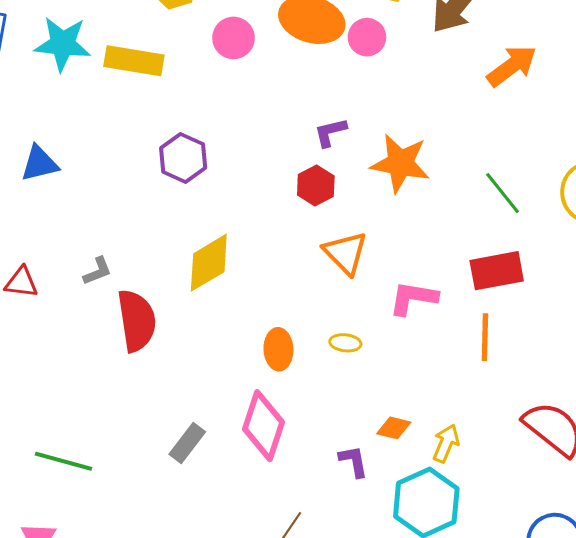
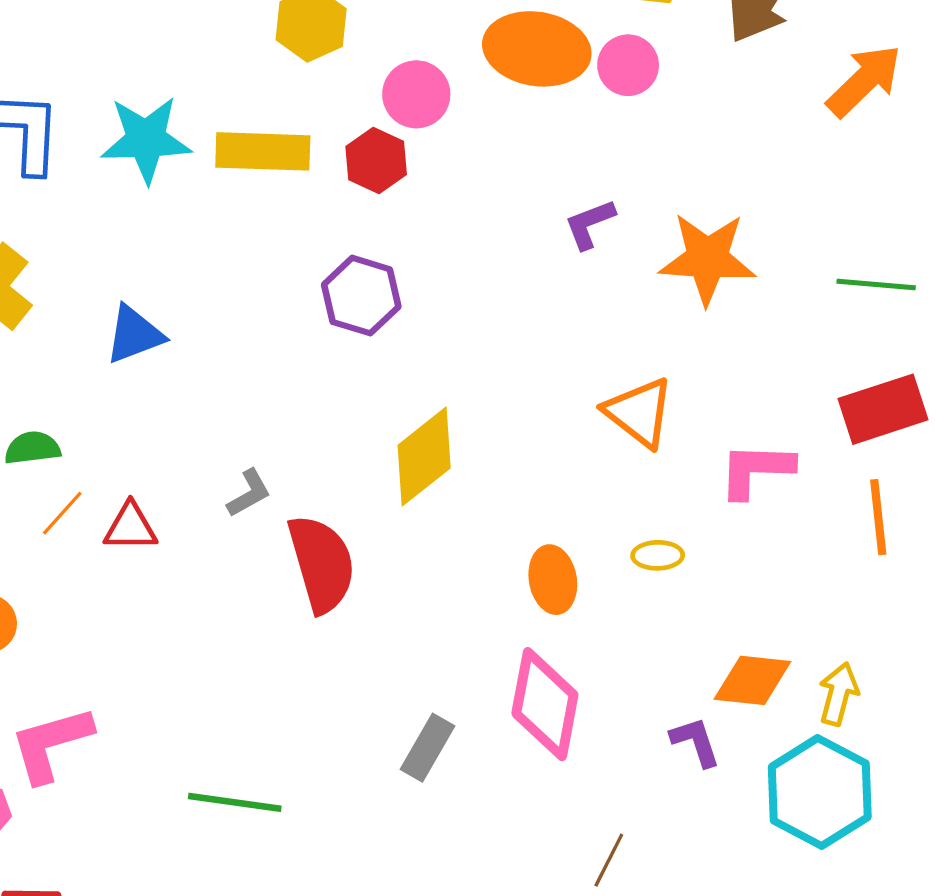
red hexagon: (316, 185) -> (376, 161), moved
green line: (503, 193) -> (876, 285), turned -39
orange diamond: (394, 428) -> (752, 680), size x1.4

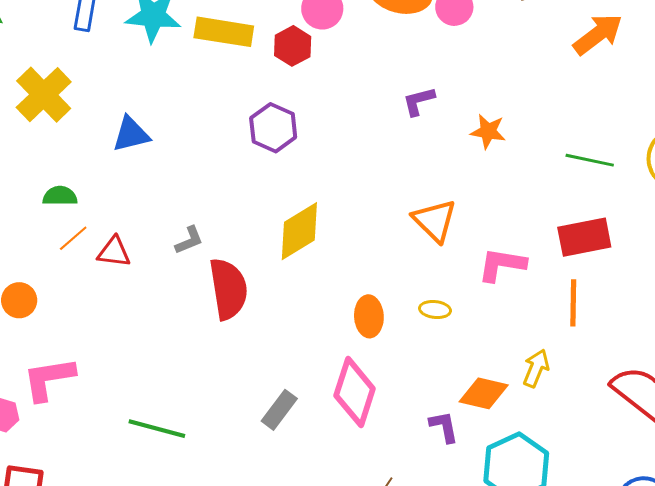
orange star: (707, 259) -> (488, 131), size x0.6
yellow arrow: (839, 694) -> (536, 368), moved

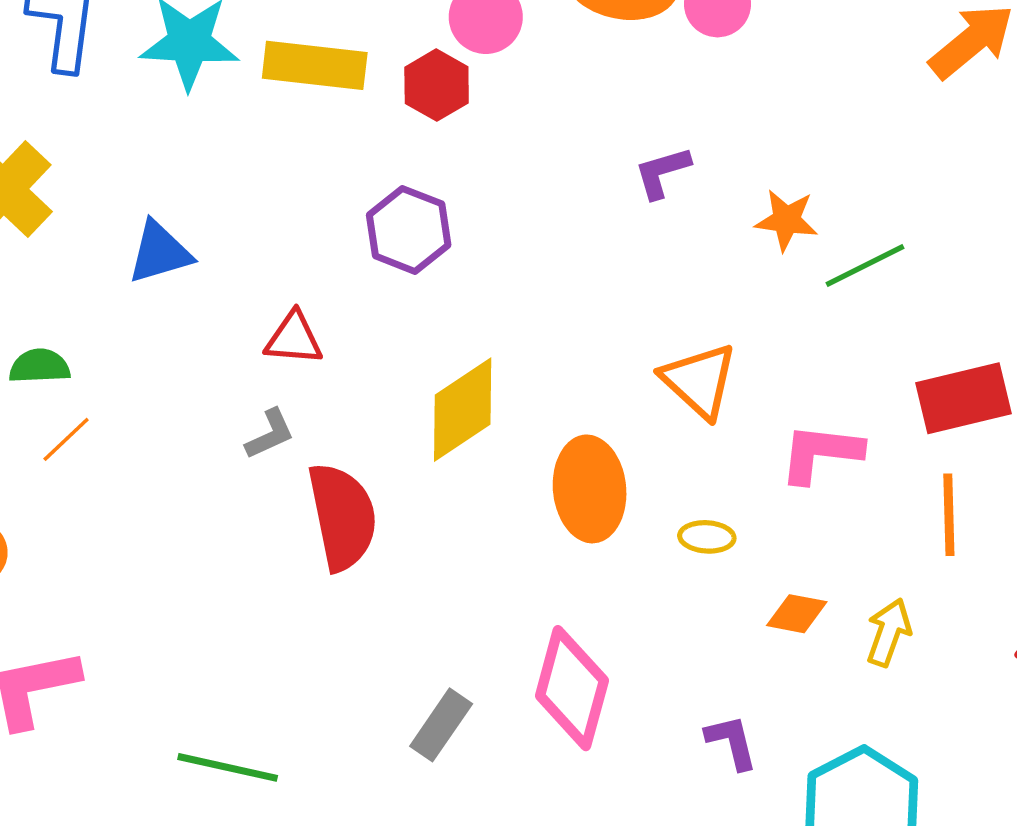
green line: (590, 160) -> (865, 266), moved, turned -36
red triangle: (114, 252) -> (294, 338), moved
orange ellipse: (369, 316) -> (590, 489), moved, size x1.4
orange diamond: (484, 393) -> (797, 614), moved, size x0.7

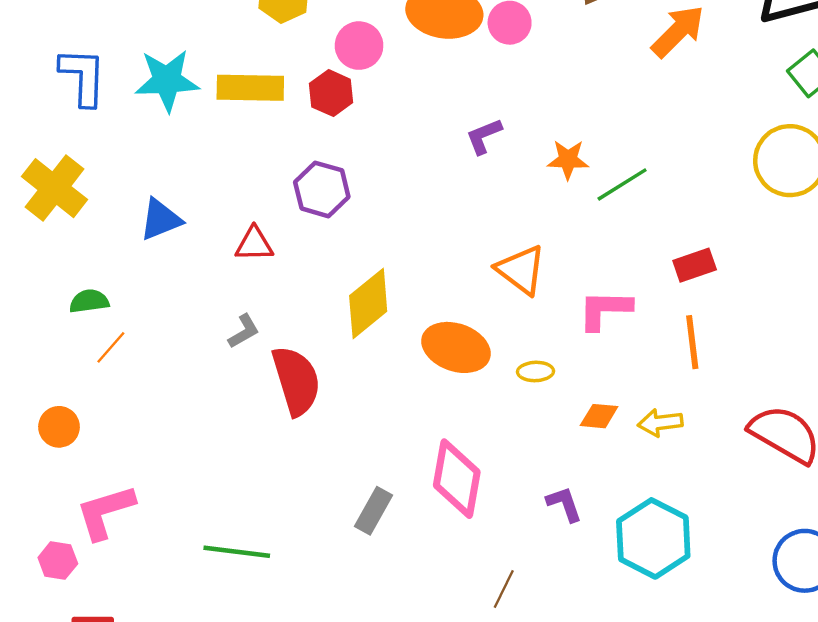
red triangle: (294, 338) -> (254, 244), moved
red rectangle: (963, 398) -> (695, 265), size x0.7
orange ellipse: (590, 489) -> (456, 347), turned -60
yellow arrow: (889, 632) -> (660, 423), turned -111

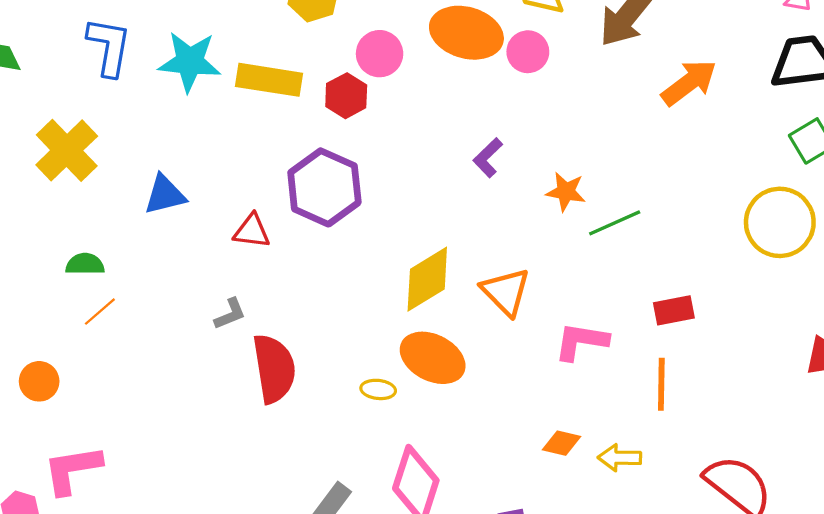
purple L-shape: (484, 136) -> (488, 158), turned -30
purple hexagon: (322, 189) -> (324, 187), size x1.4
yellow diamond: (368, 303) -> (427, 279), moved
yellow ellipse: (536, 371) -> (378, 389), moved

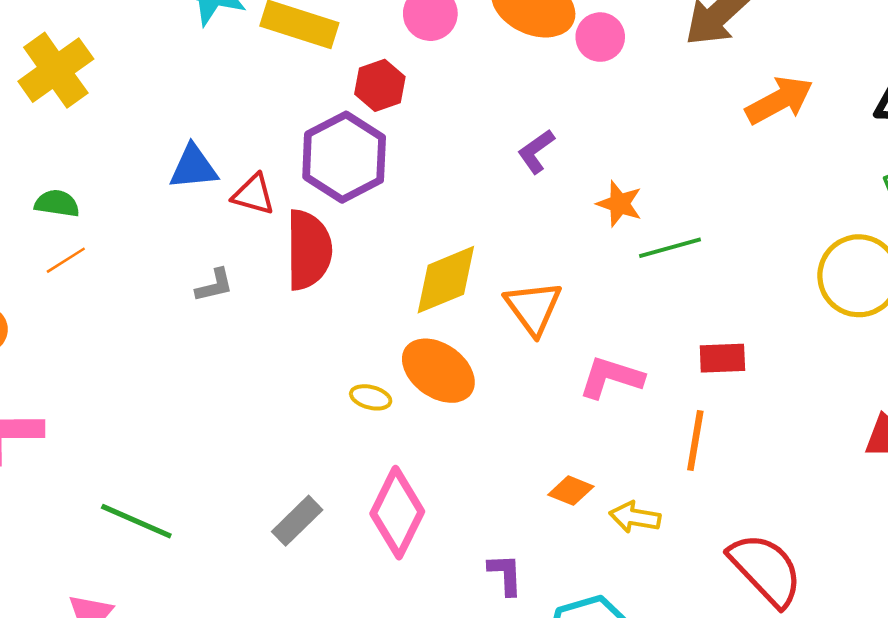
red hexagon: (346, 96) -> (380, 85), moved
blue triangle: (165, 195) -> (194, 167), moved
red semicircle: (274, 369) -> (309, 250), moved

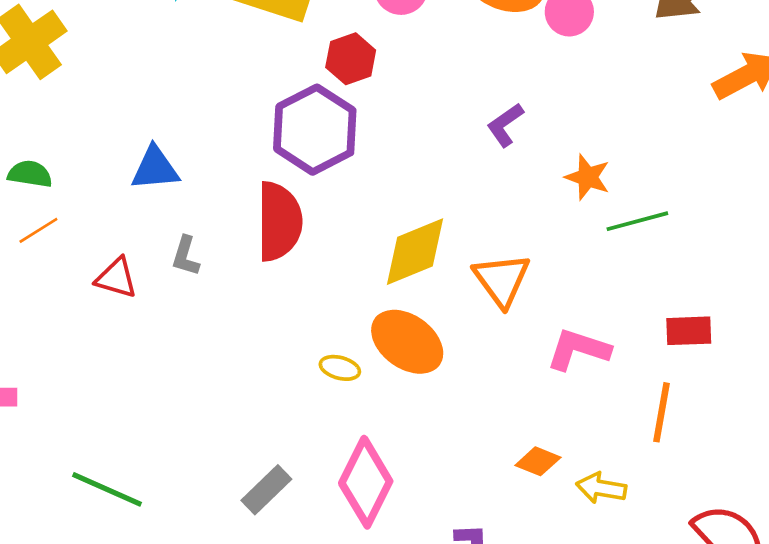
blue triangle: (194, 167) -> (155, 168), moved
red triangle: (253, 194) -> (116, 278), moved
gray L-shape: (214, 285) -> (186, 256), turned 120

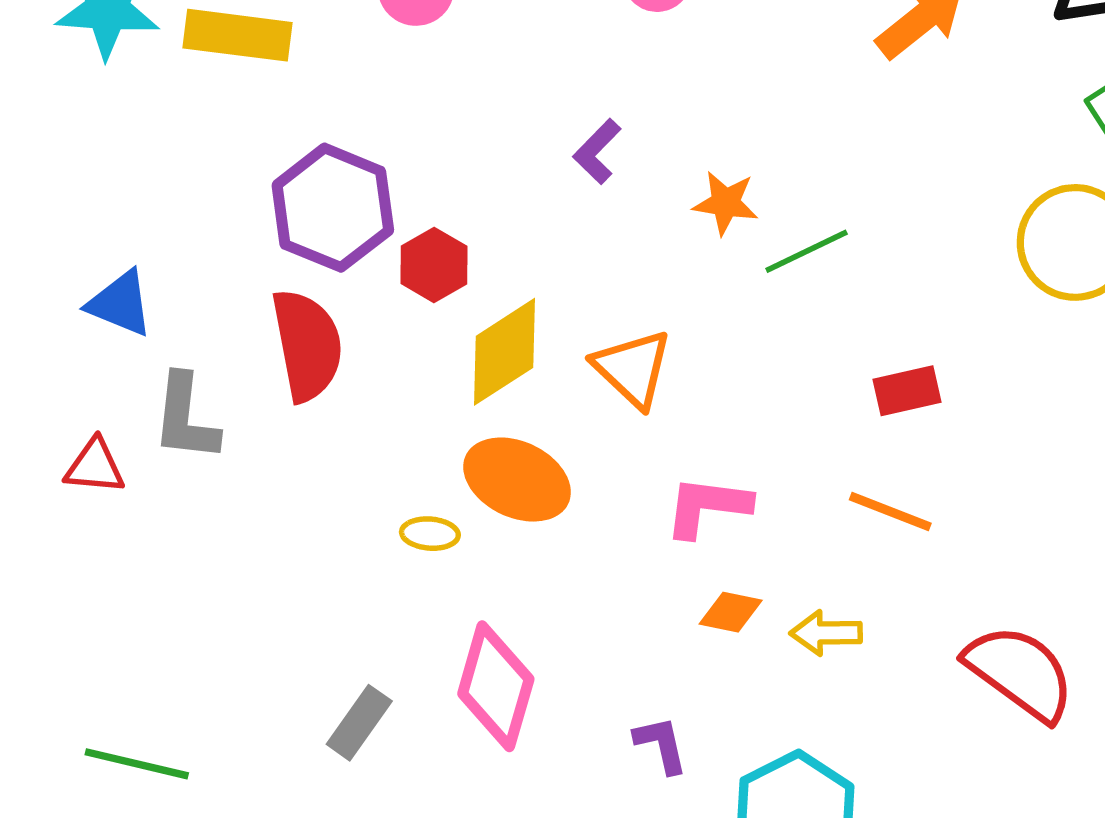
red hexagon: (351, 59) -> (434, 265), moved
blue triangle: (155, 168) -> (120, 303), turned 38
gray L-shape: (186, 256) -> (186, 418), size x1.6
pink L-shape: (578, 349) -> (707, 506), moved
orange line: (662, 412) -> (890, 512), turned -68

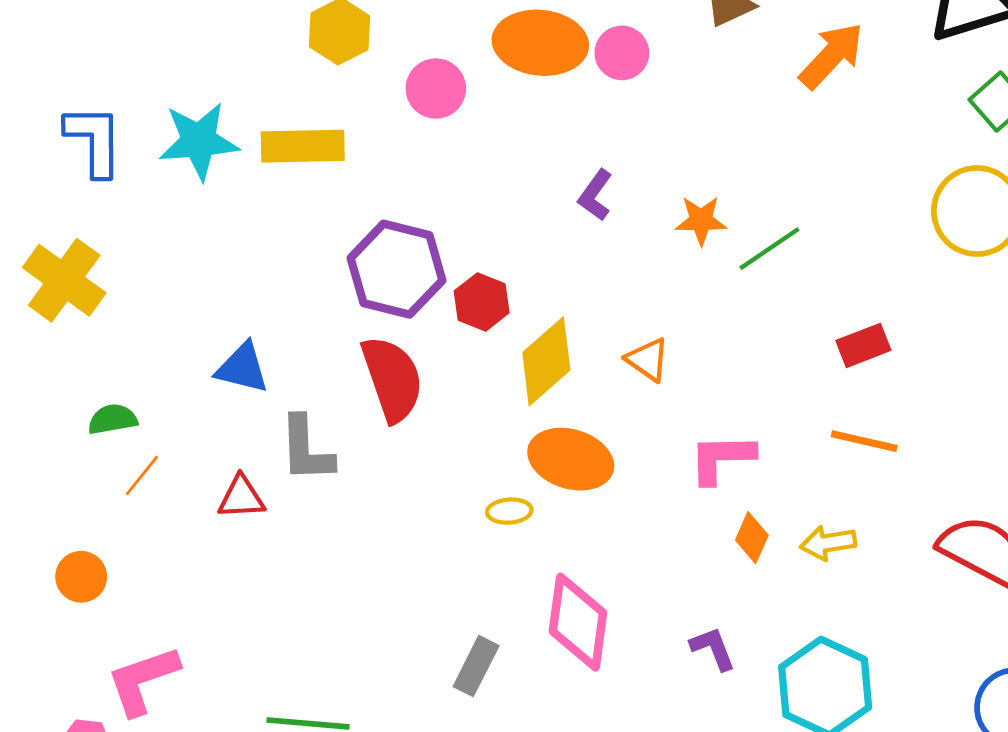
orange triangle: (633, 368) -> (648, 360), size x0.7
orange diamond: (731, 612) -> (752, 538), turned -69

